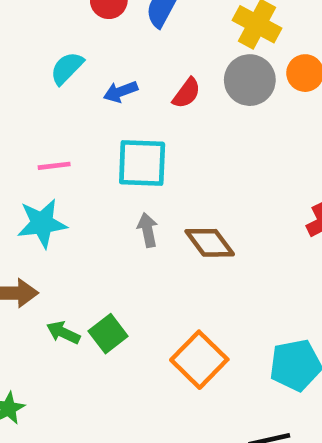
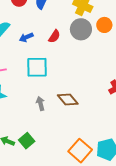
gray arrow: (148, 230) -> (40, 104), moved
orange square: (199, 360) -> (80, 151), moved

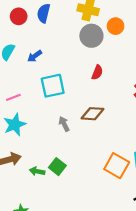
red semicircle: (54, 36) -> (97, 72), moved
brown diamond: (68, 100) -> (93, 114), turned -35

